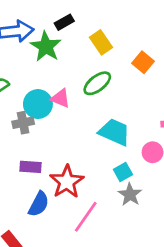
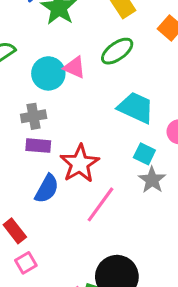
gray cross: (23, 123) -> (34, 116), moved
cyan square: (123, 172) -> (144, 154), turned -36

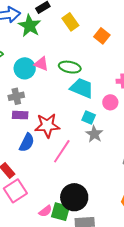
green ellipse: (117, 51) -> (70, 67), moved, turned 50
red star: (80, 164) -> (47, 125), turned 30
pink square: (26, 263) -> (15, 191), size x1.6

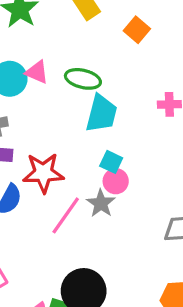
cyan trapezoid: (82, 88) -> (102, 114), turned 80
pink circle: (110, 102) -> (116, 181), moved
gray star: (94, 134) -> (101, 203), moved

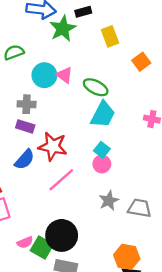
gray star: (101, 203) -> (109, 201), moved

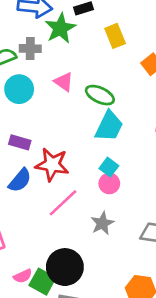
cyan circle: (44, 75) -> (19, 89), moved
gray cross: (27, 104) -> (30, 49), moved
gray star: (109, 201) -> (102, 223), moved

